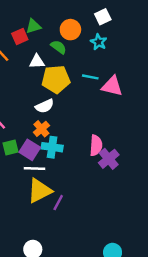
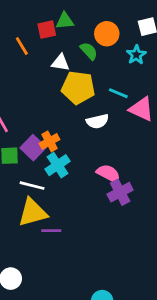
white semicircle: (45, 106) -> (97, 121), moved
pink semicircle: (96, 145) -> (109, 174), turned -78
cyan cross: (52, 147) -> (58, 165), turned 36
purple square: (30, 150) -> (33, 148), moved
purple line: (58, 203) -> (51, 231), turned 49

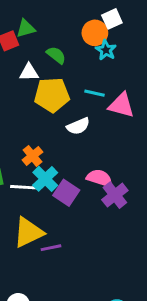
orange circle: (107, 34) -> (95, 33), moved
purple square: (33, 148) -> (66, 193), moved
white line: (32, 186) -> (24, 187), moved

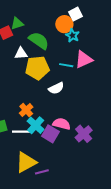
green semicircle: (56, 55) -> (39, 41), size x1.5
pink triangle: (121, 105) -> (84, 60), moved, turned -36
pink semicircle: (100, 178) -> (62, 124), moved

